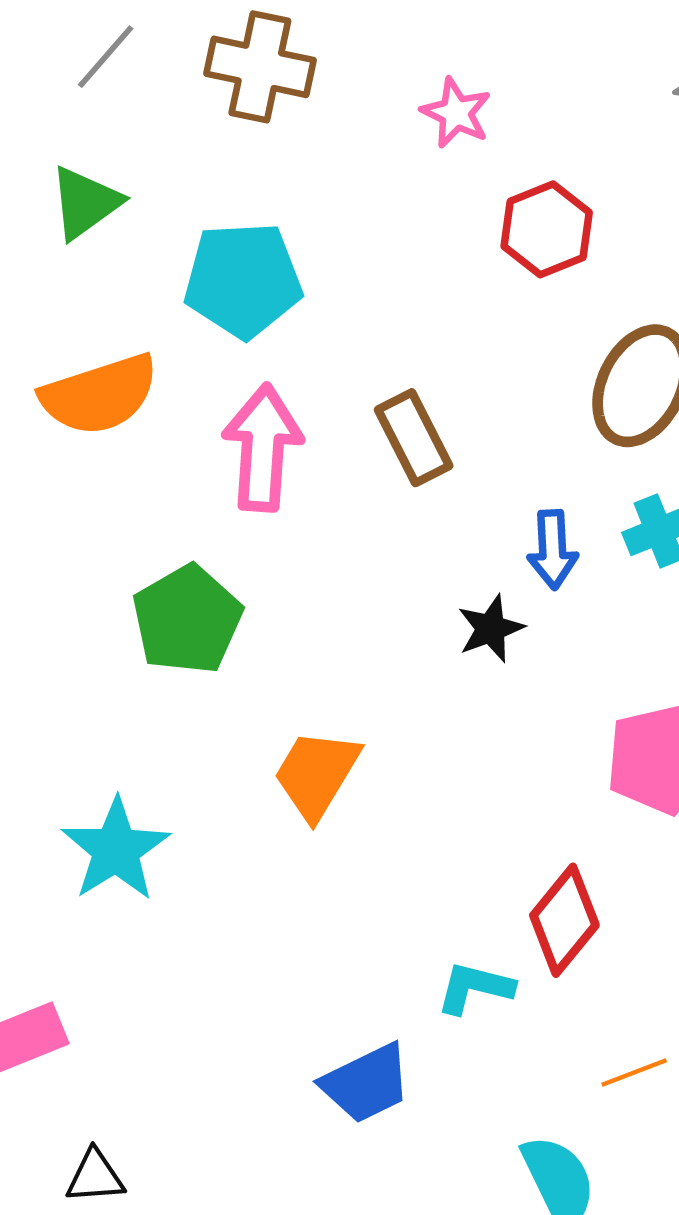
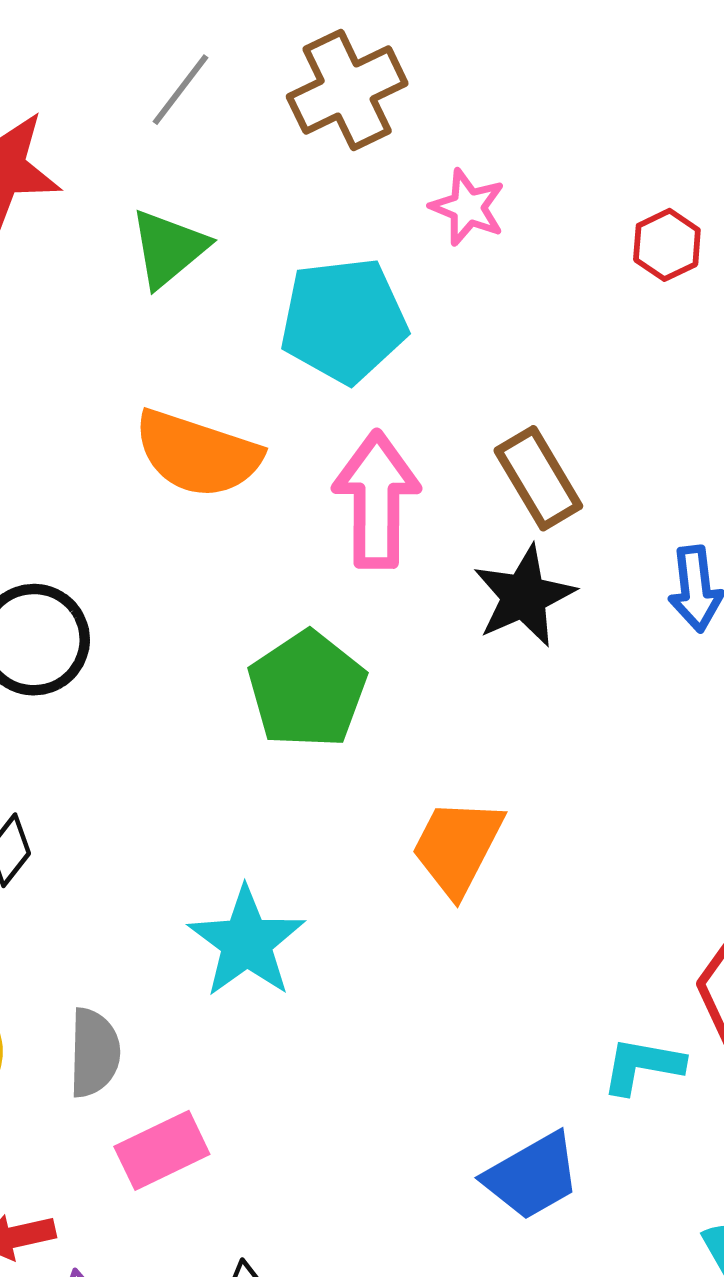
brown cross: (260, 67) -> (347, 90), turned -34
pink star: (456, 113) -> (468, 207), moved
red hexagon: (547, 229) -> (667, 245), size x0.7
orange semicircle: (100, 395) -> (197, 454), turned 40
black star: (491, 629) -> (524, 596), moved, size x1.4

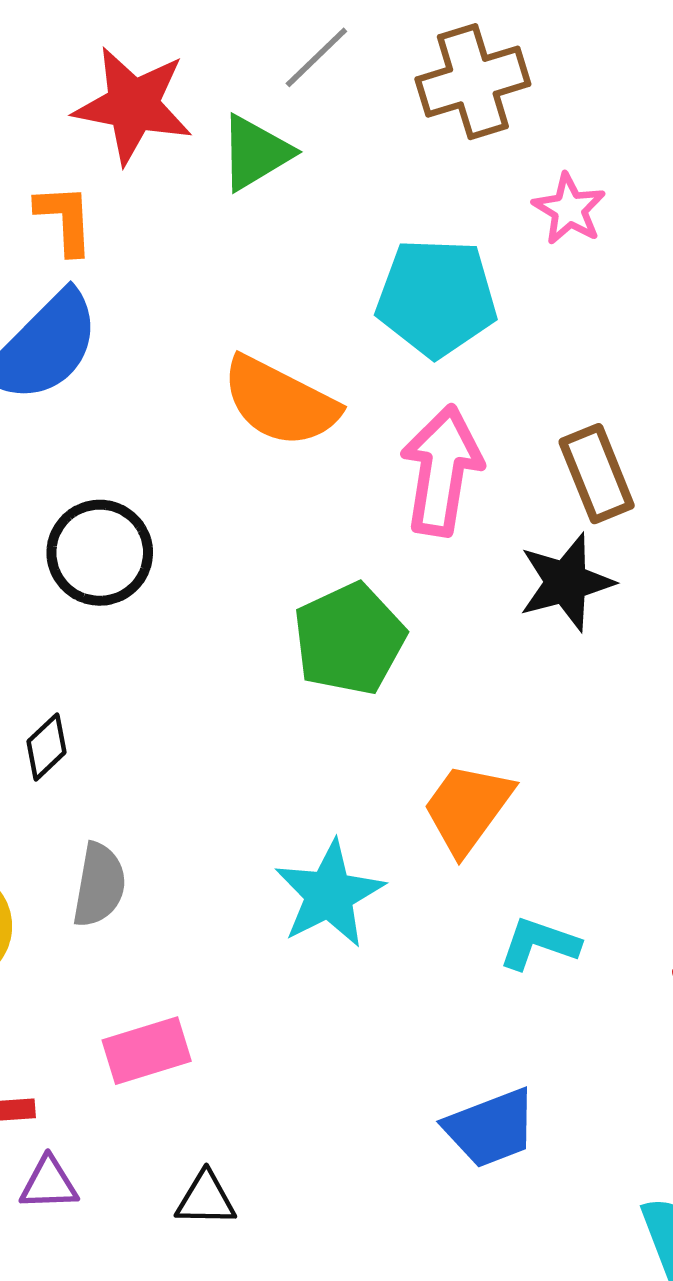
green triangle: (169, 248) -> (255, 153), moved
cyan star: (247, 942) -> (329, 894), moved
gray semicircle: (94, 1053) -> (99, 885), moved
cyan L-shape: (642, 1066) -> (539, 944), moved

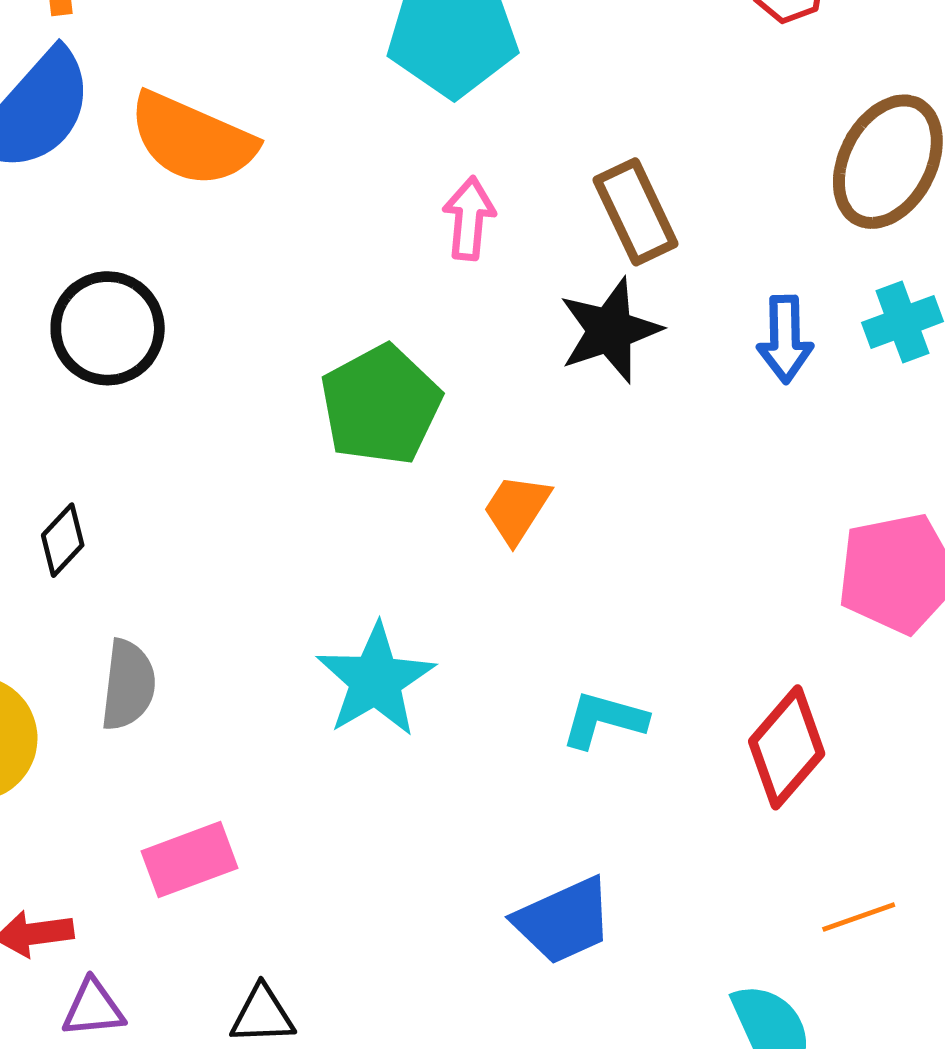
orange semicircle: (280, 402) -> (192, 139), moved
pink arrow: (442, 470) -> (469, 218), size x0.6
orange trapezoid: (467, 808) -> (517, 509), moved, size x0.7

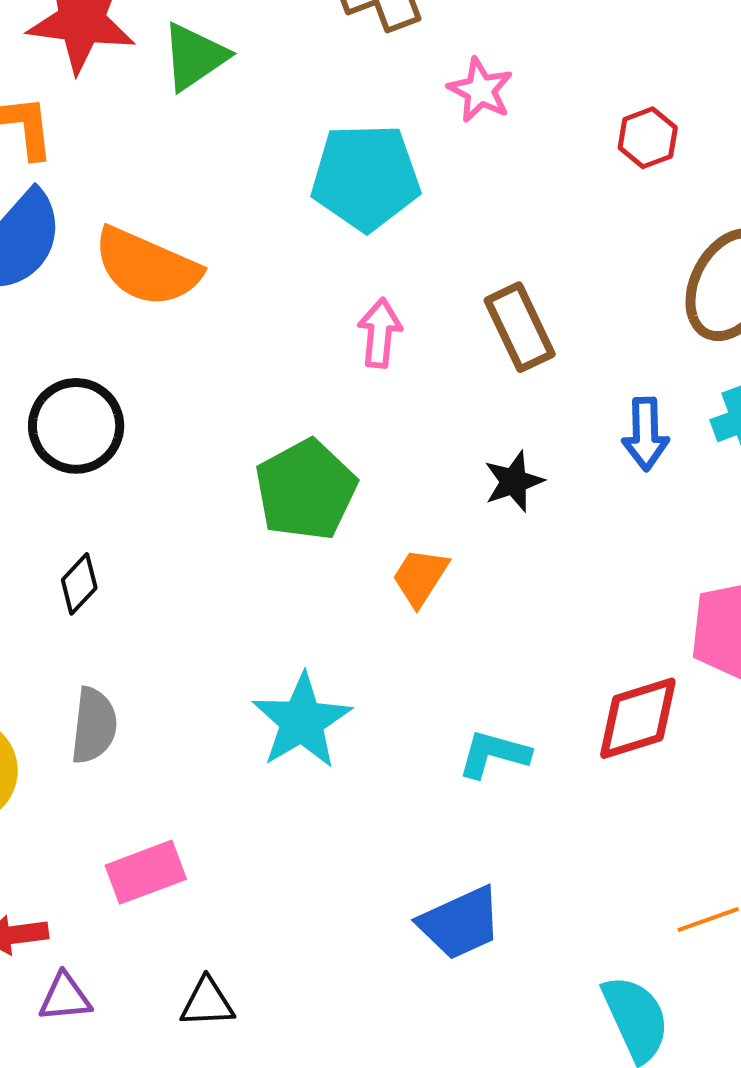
black star: (610, 330) -> (514, 481), moved, size x0.7
black diamond: (63, 540) -> (79, 584), moved
red diamond: (787, 747) -> (638, 718), moved, turned 32

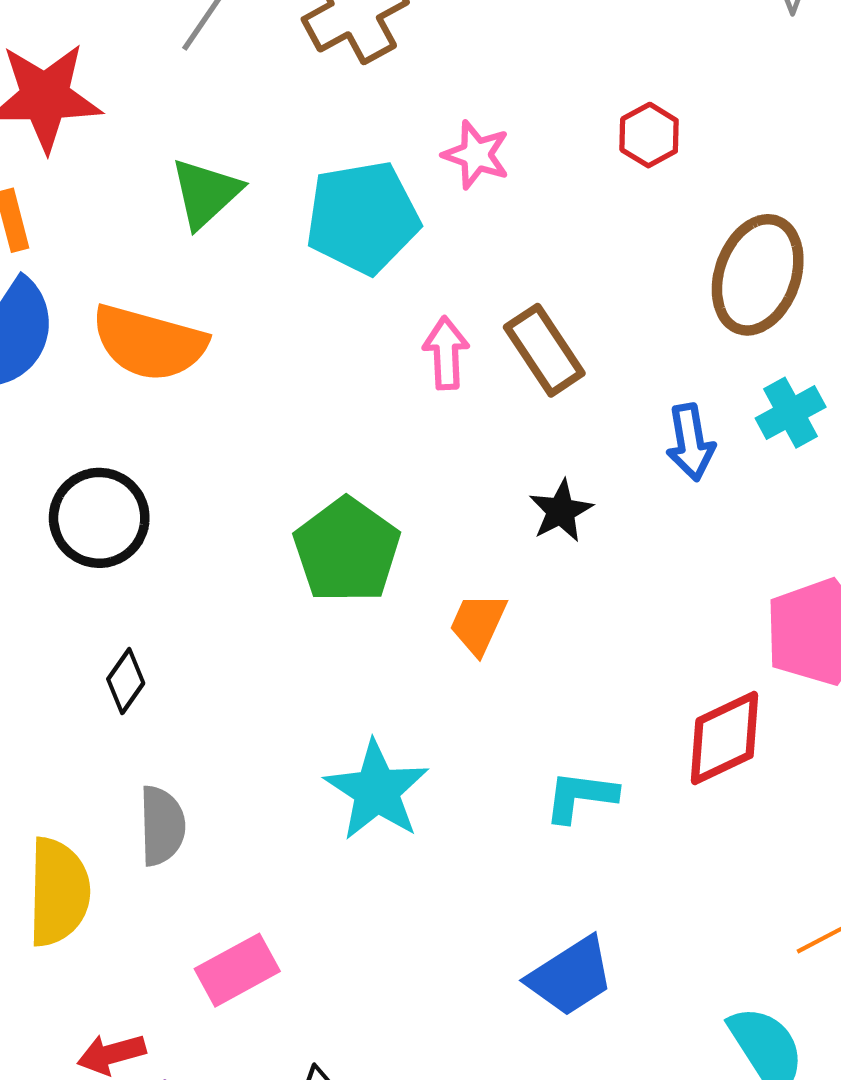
green triangle: (194, 57) -> (206, 193), moved
pink star: (480, 90) -> (476, 155), moved
pink arrow: (380, 333) -> (446, 353), moved

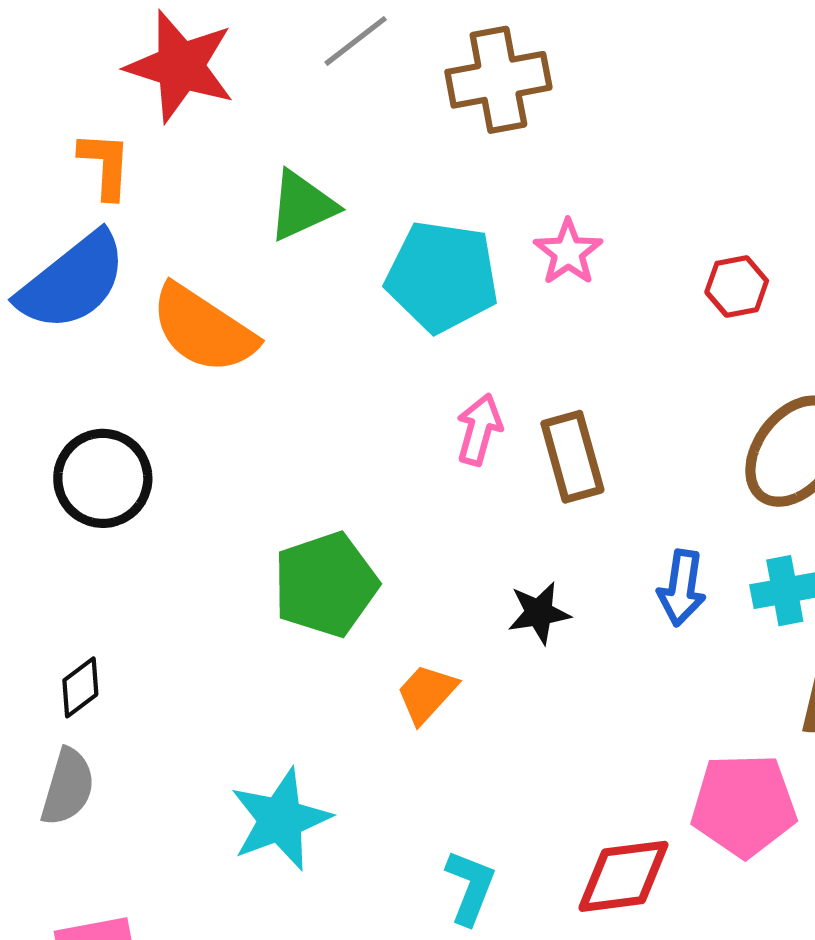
black diamond: (126, 681) -> (80, 687), moved
cyan L-shape: (580, 796) -> (470, 887), turned 86

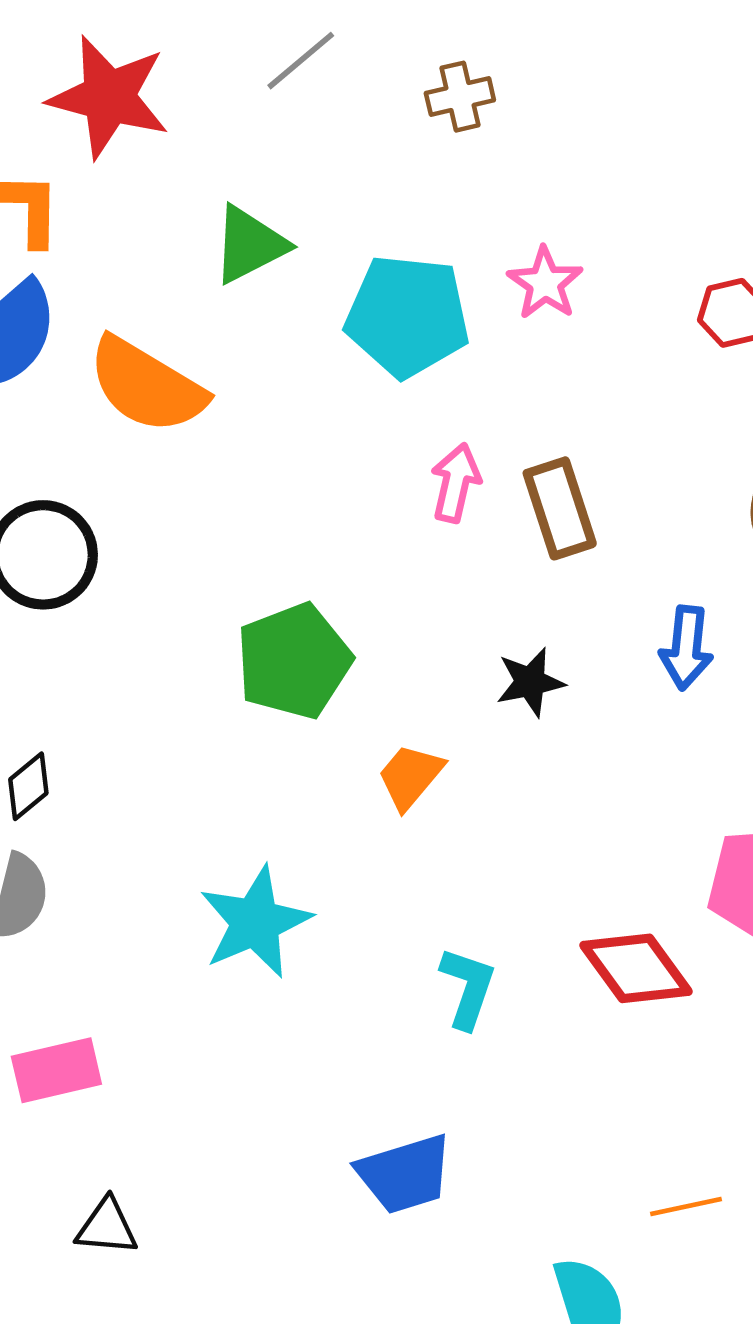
brown cross: (498, 80) -> (460, 97), size x0.6
red diamond: (623, 876) -> (636, 968), turned 64

